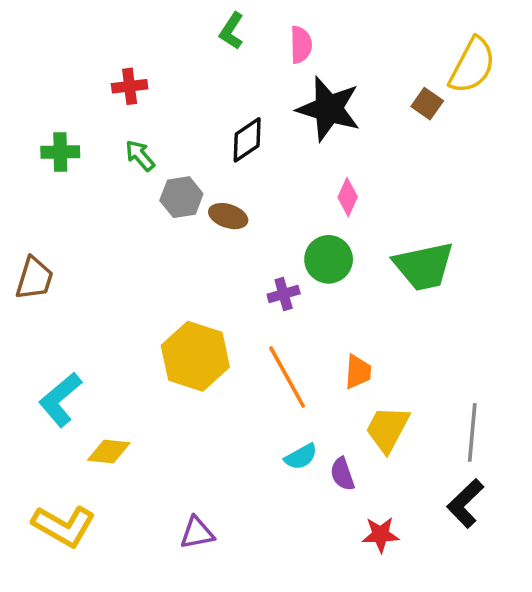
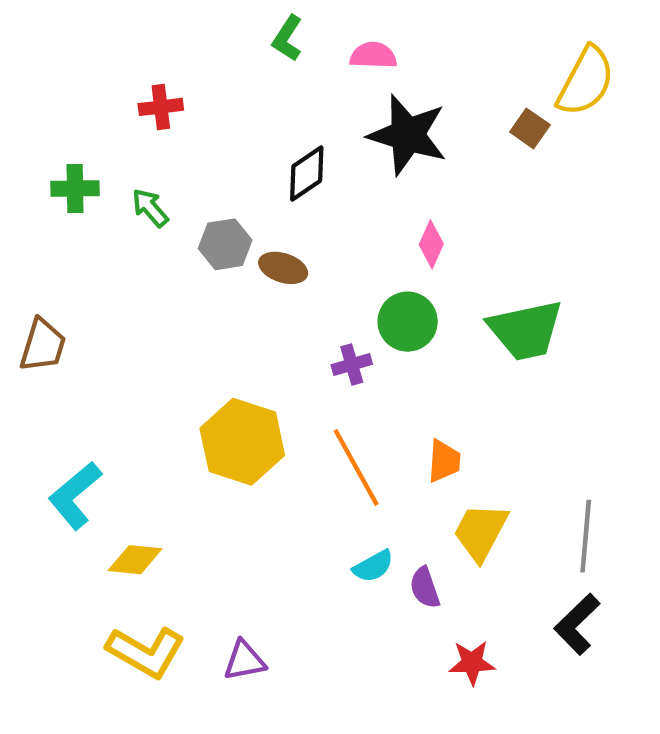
pink semicircle: (301, 45) -> (373, 55), turned -87
green arrow: (140, 155) -> (150, 208), moved
yellow L-shape: (64, 526) -> (146, 652), moved

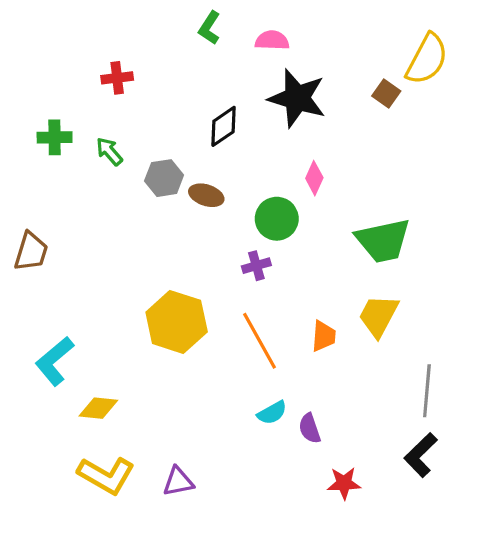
green circle: (408, 322) -> (277, 219), moved
yellow trapezoid: (481, 532) -> (378, 316), moved

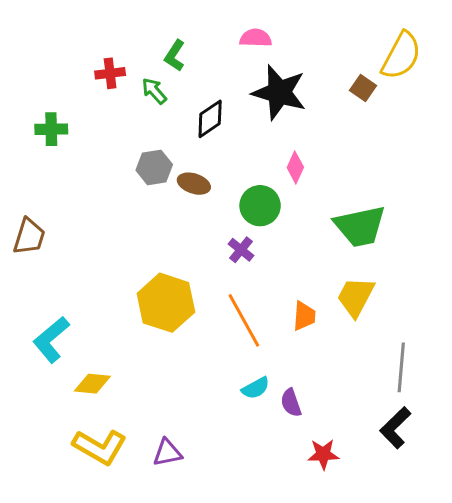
green L-shape: (209, 28) -> (175, 56), moved
green arrow: (109, 151) -> (154, 91), moved
purple cross: (256, 266) -> (241, 250), turned -35

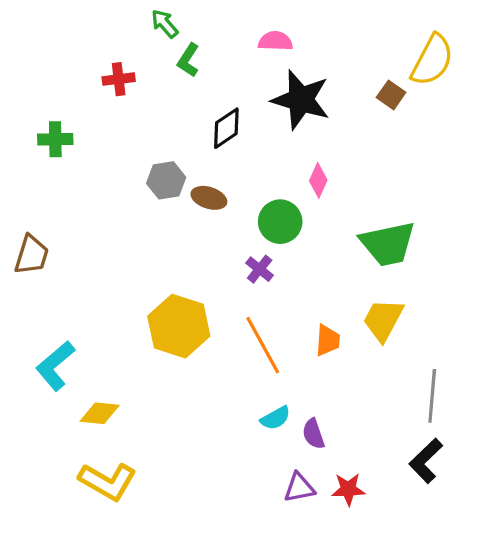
green arrow: (154, 91) -> (165, 24), moved
purple triangle: (167, 453) -> (299, 488), moved

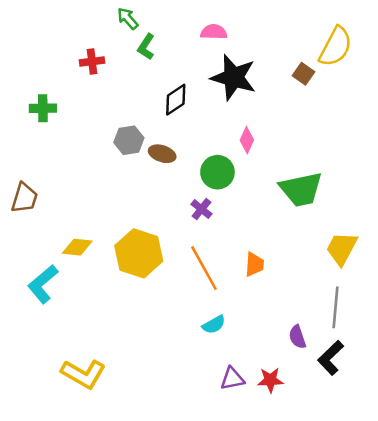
yellow trapezoid: (383, 320) -> (342, 248), moved
yellow diamond: (100, 413) -> (77, 247), moved
purple semicircle: (313, 434) -> (297, 337), moved

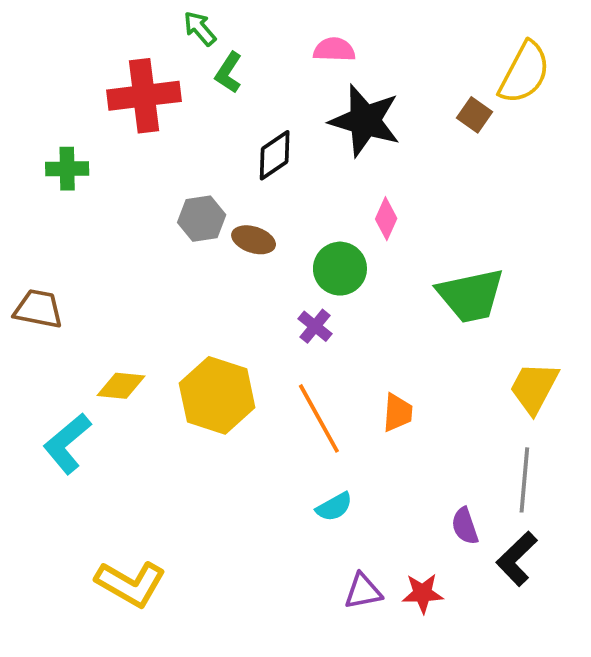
red cross: (92, 61) -> (144, 96), size x1.8
brown trapezoid: (24, 198) -> (38, 309), turned -96

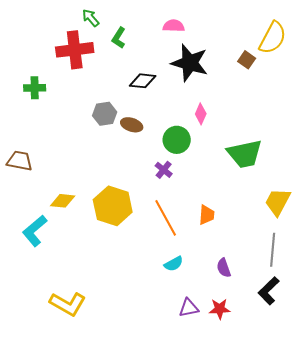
green arrow: (200, 28) -> (91, 18), moved
black diamond: (275, 155) -> (143, 81), turned 40
purple semicircle: (465, 526) -> (224, 268), moved

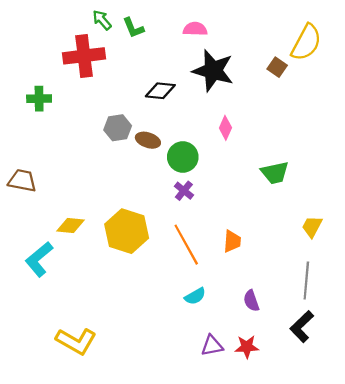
green L-shape: (119, 38) -> (133, 28), moved, turned -55
green circle: (177, 140) -> (183, 157), moved
green trapezoid: (245, 154) -> (275, 173), size x0.7
yellow trapezoid: (278, 202) -> (312, 227), size x0.7

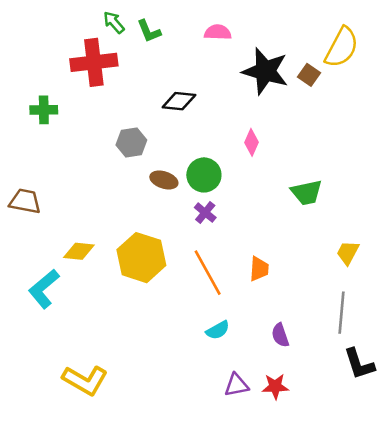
black star: (213, 71) -> (265, 71), moved
brown ellipse: (148, 140) -> (164, 180), moved
black L-shape: (302, 327) -> (359, 364), moved, turned -64

